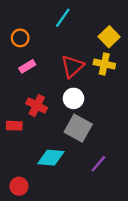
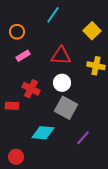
yellow cross: (104, 64) -> (96, 66), moved
red triangle: (72, 66) -> (61, 56), turned 45

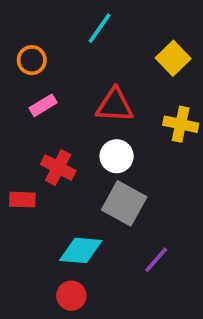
red circle: (16, 157) -> (71, 296), moved

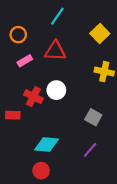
red triangle: (115, 105) -> (55, 51), moved
white circle: (117, 156) -> (56, 90), moved
gray square: (124, 203) -> (93, 117), moved, size x0.7

